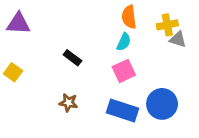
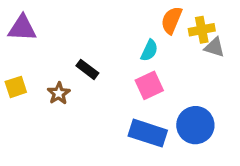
orange semicircle: (129, 17) -> (172, 20), moved, turned 30
yellow square: (13, 72) -> (16, 87), turned 36
brown star: (68, 103) -> (59, 93), moved, turned 30

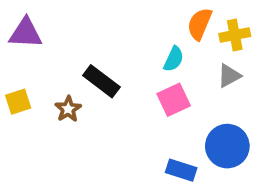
gray triangle: (214, 47) -> (229, 76), moved, turned -45
black rectangle: (87, 69) -> (101, 81), size x1.4
blue rectangle: (148, 133) -> (181, 170), moved, size x0.7

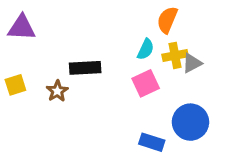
yellow cross: (235, 35) -> (175, 55), moved
black rectangle: (101, 81) -> (85, 68), turned -40

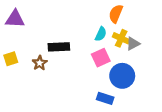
yellow cross: (175, 55) -> (121, 38), turned 35
blue circle: (190, 122) -> (122, 76), moved

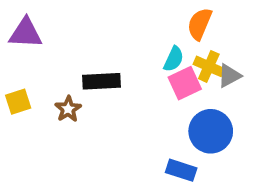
pink square: (101, 58) -> (185, 83), moved

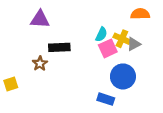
orange semicircle: (200, 24) -> (140, 14), moved, turned 66
purple triangle: (25, 33) -> (40, 19), moved
yellow square: (18, 102) -> (11, 84), moved

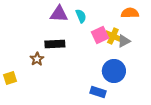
purple triangle: (40, 19) -> (59, 14), moved
cyan semicircle: (101, 34) -> (81, 16), moved, turned -48
pink square: (108, 48) -> (100, 35), moved

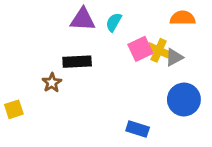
cyan semicircle: (81, 16) -> (114, 22), turned -128
blue circle: (114, 71) -> (184, 99), moved

